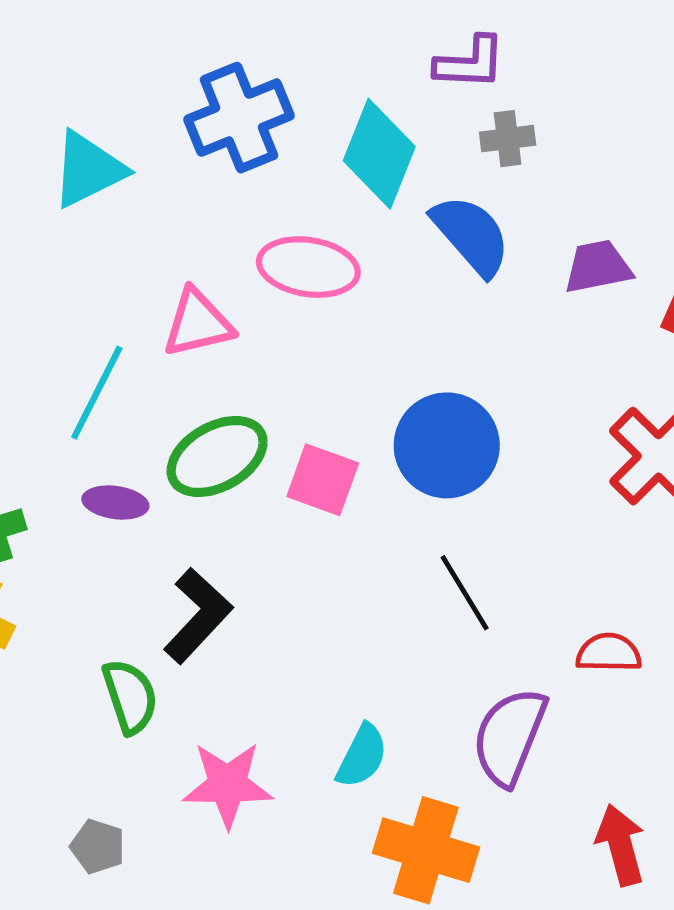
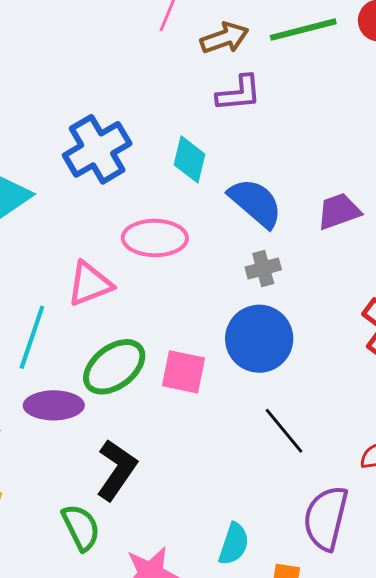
gray cross: (508, 139) -> (263, 268), moved
cyan diamond: (379, 154) -> (190, 159), size x0.7
purple ellipse: (115, 503) -> (54, 405), size x1.4

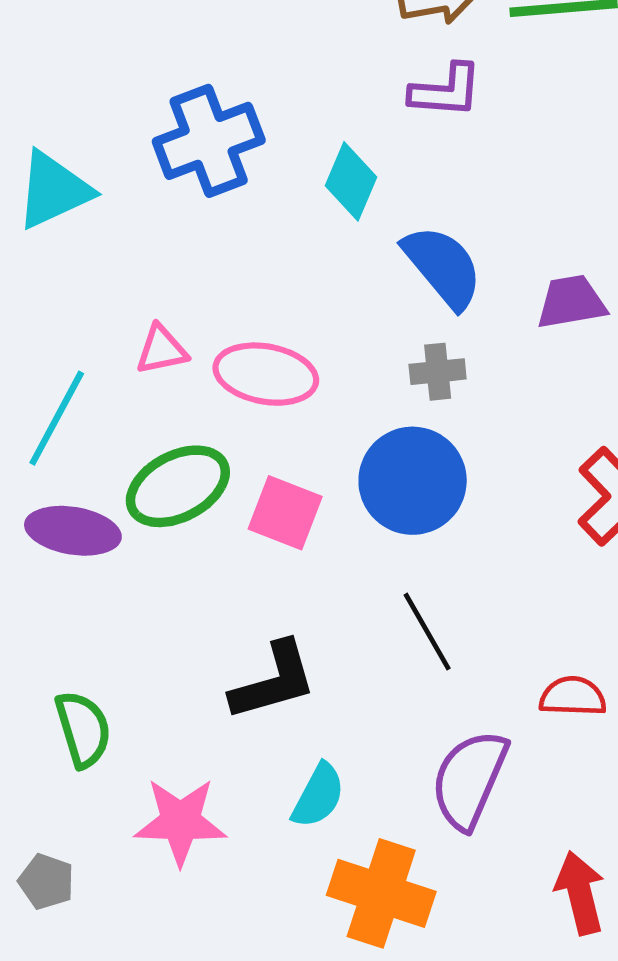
pink ellipse: (155, 238) -> (266, 374), moved
pink triangle: (90, 284) -> (162, 350), size x0.7
black L-shape: (117, 470) -> (273, 681), moved, turned 30

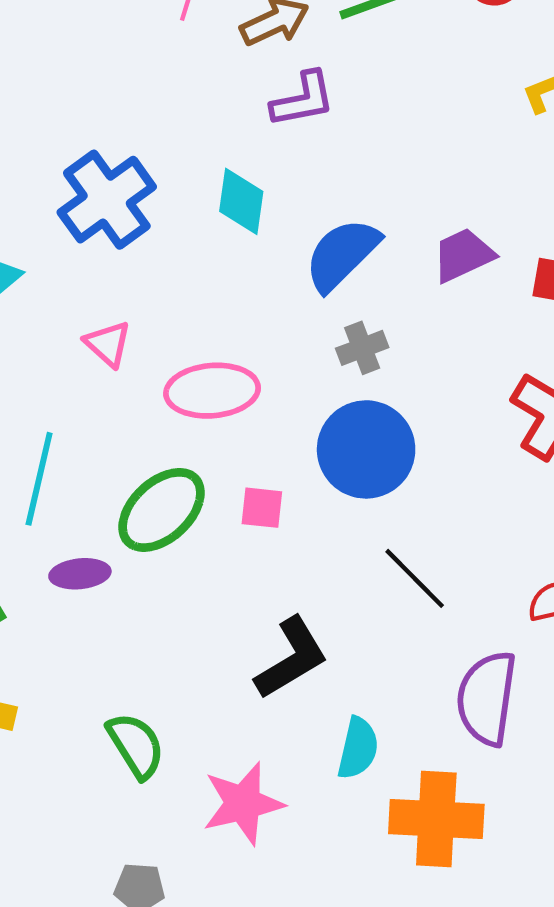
blue semicircle: (443, 267) -> (342, 254), turned -80
pink triangle: (162, 350) -> (108, 344), moved, turned -51
pink square: (285, 513) -> (262, 508), size x0.7
purple ellipse: (73, 531) -> (80, 574), size x0.7

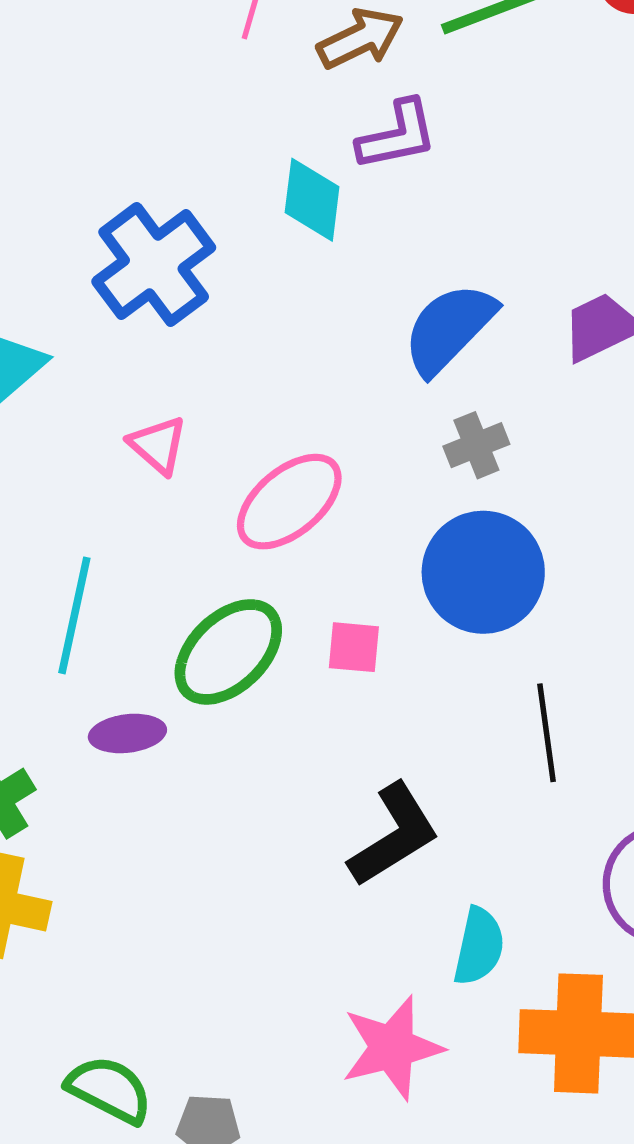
cyan diamond: (241, 201) -> (312, 200), moved
pink ellipse: (212, 391) -> (289, 502), turned -34
black line: (415, 578) -> (546, 733), turned 38
green semicircle: (136, 745) -> (109, 1090), moved, turned -30
pink star: (243, 803) -> (392, 1048), moved

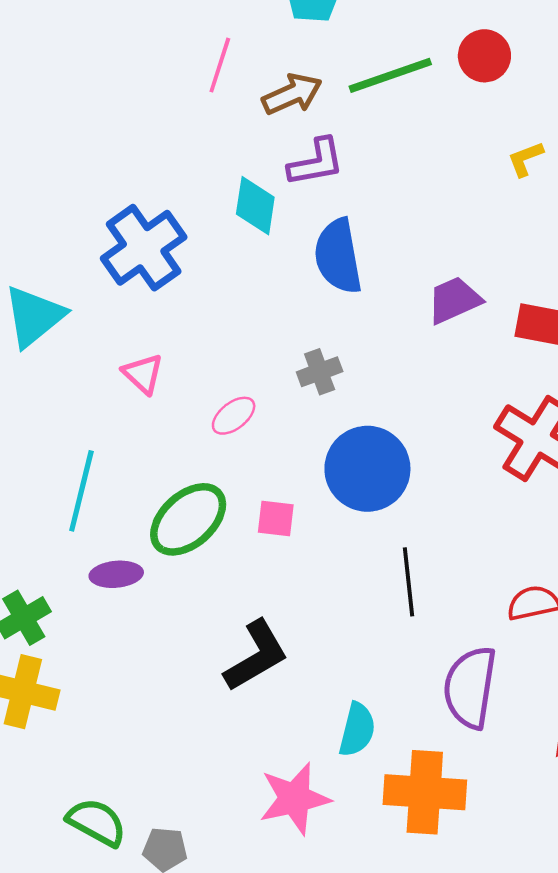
blue semicircle: (449, 329) -> (338, 256), moved, turned -56
gray cross: (476, 445) -> (320, 372), moved
pink ellipse: (289, 502) -> (234, 416), size x0.6
black L-shape: (394, 835) -> (256, 656), moved

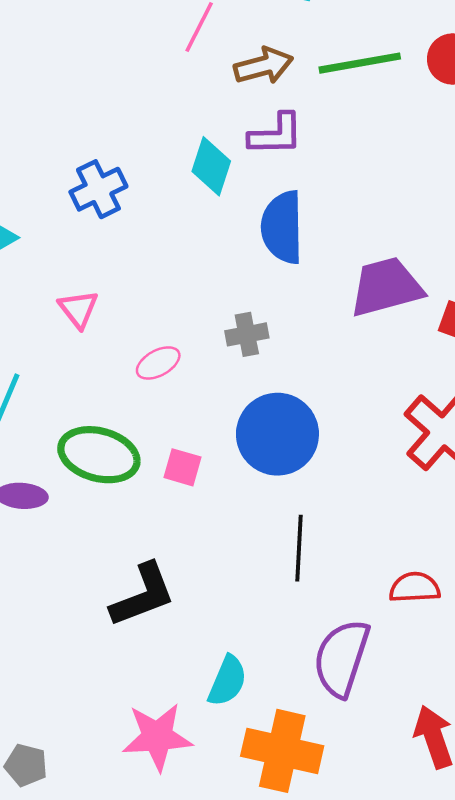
blue cross: (144, 248) -> (98, 189), size x0.7
purple trapezoid: (454, 300) -> (386, 287), size x1.4
green ellipse: (188, 519) -> (99, 455), turned 48

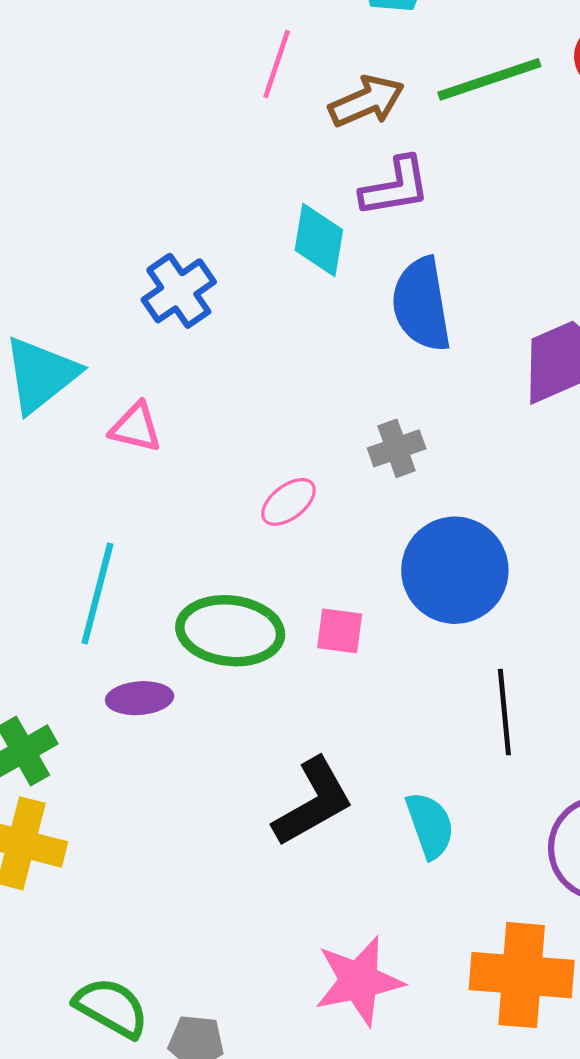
pink triangle: (78, 309) -> (136, 427), moved, turned -30
cyan semicircle: (227, 681) -> (430, 825), moved, turned -34

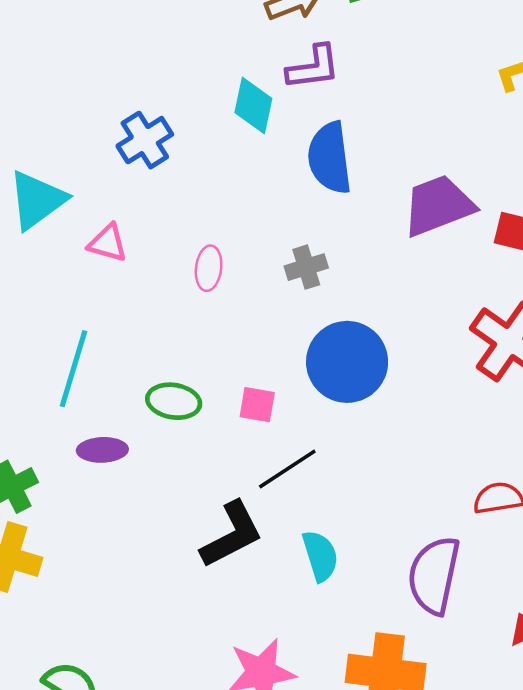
pink ellipse: (288, 502) -> (209, 268), moved, turned -48
green ellipse: (230, 631) -> (174, 401), size x0.7
black line: (504, 712) -> (287, 469), moved, turned 60

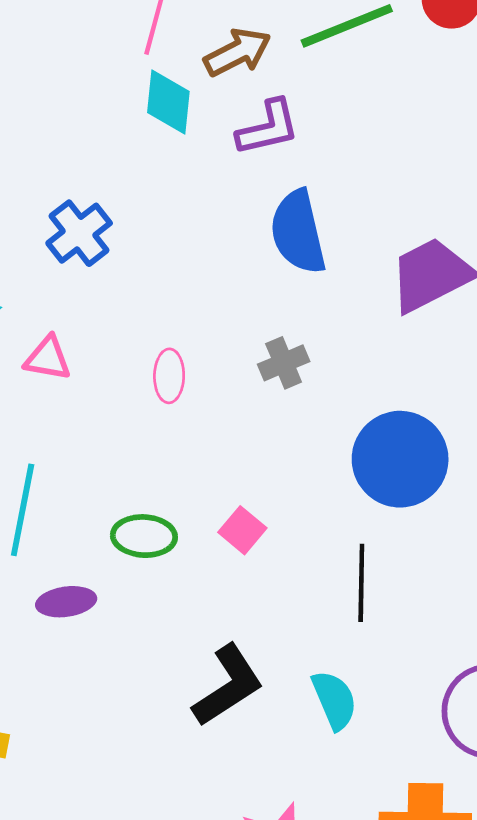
cyan diamond: (253, 106) -> (168, 102), moved
blue circle: (347, 362) -> (400, 459), moved
pink square: (257, 405) -> (242, 530), turned 36
black line: (287, 469) -> (361, 583), moved, turned -50

